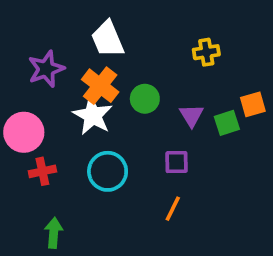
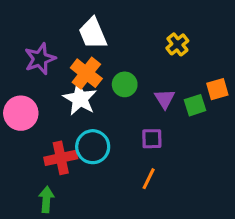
yellow cross: (206, 52) -> (177, 44), turned -30
red cross: (42, 171) -> (61, 158), moved, size x1.4

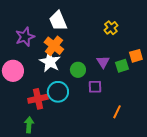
green circle: (125, 84) -> (78, 70), moved
orange line: (149, 179) -> (117, 112), moved

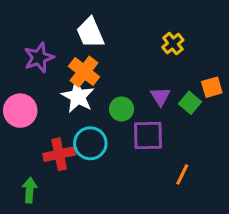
green square: (122, 66) -> (190, 103), turned -32
purple square: (95, 87) -> (148, 135), size x1.5
green arrow: (29, 125) -> (30, 190), moved

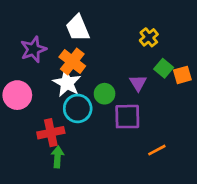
green square: (190, 103) -> (164, 68), moved
cyan circle: (90, 143) -> (78, 108), moved
orange line: (182, 174) -> (157, 150), turned 36
green arrow: (30, 190) -> (58, 157), moved

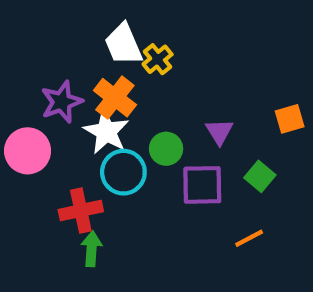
yellow cross: (149, 37) -> (158, 59), moved
purple star: (33, 49) -> (62, 102), moved
green square: (164, 68) -> (260, 176), moved

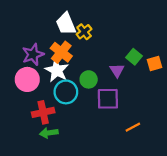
pink circle: (28, 151) -> (27, 79), moved
green square: (260, 176) -> (134, 57), moved
green arrow: (91, 249) -> (49, 133), turned -102

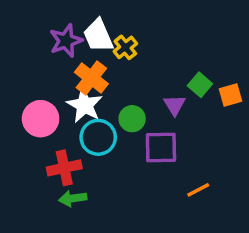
purple star: (33, 54) -> (66, 41), moved

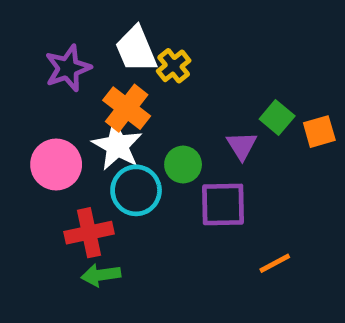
purple star: (66, 41) -> (68, 68), moved

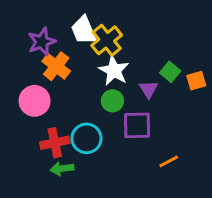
yellow cross: (174, 66) -> (107, 40), size x1.5
orange cross: (127, 108) -> (56, 66), moved
white star: (117, 146) -> (114, 71), moved
cyan circle: (136, 190) -> (86, 138), moved

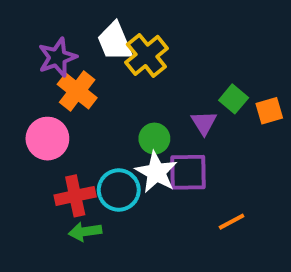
white star: (114, 71) -> (156, 172), moved

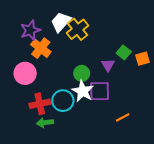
white trapezoid: (115, 42) -> (61, 22), turned 65

